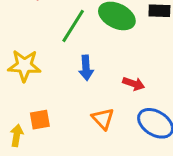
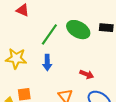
blue arrow: (86, 68) -> (47, 63), moved

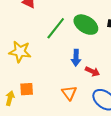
blue arrow: (47, 63) -> (76, 58), moved

